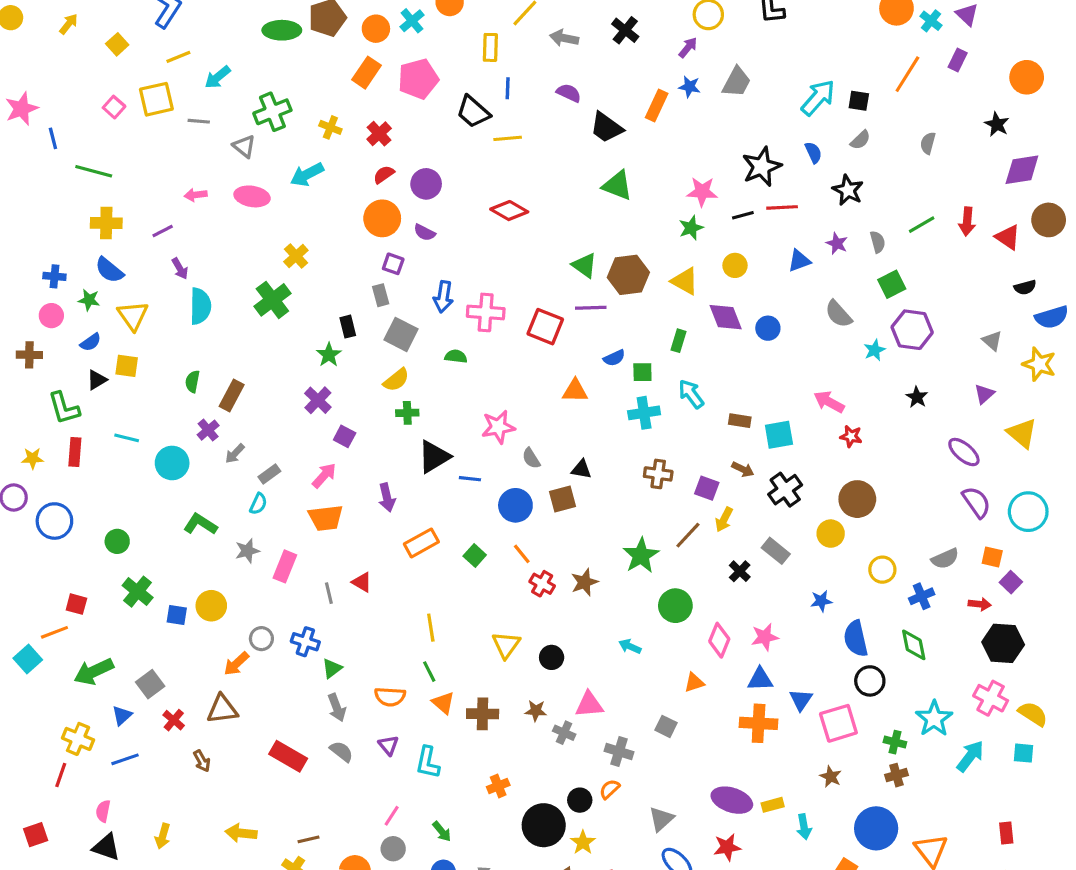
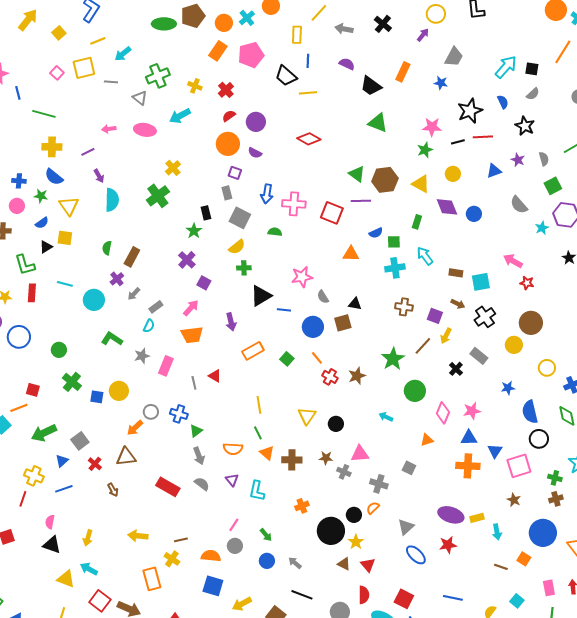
yellow arrow: (69, 24) -> (28, 20), size x1.6
blue star: (690, 87) -> (441, 83), moved

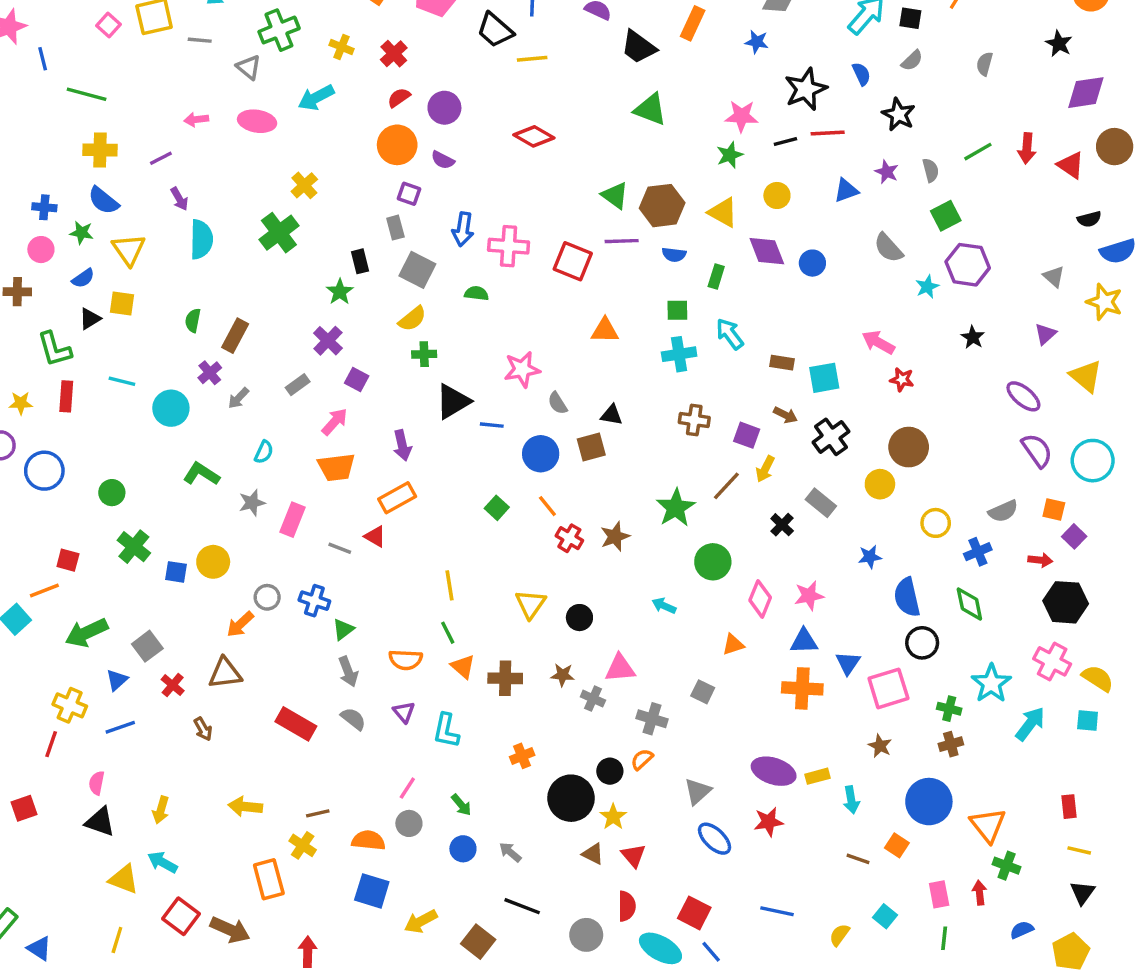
blue semicircle: (376, 233) -> (674, 255), moved, turned 32
gray rectangle: (156, 307) -> (298, 385), moved
orange rectangle: (253, 351) -> (397, 498), moved
gray line: (194, 383) -> (340, 548), turned -56

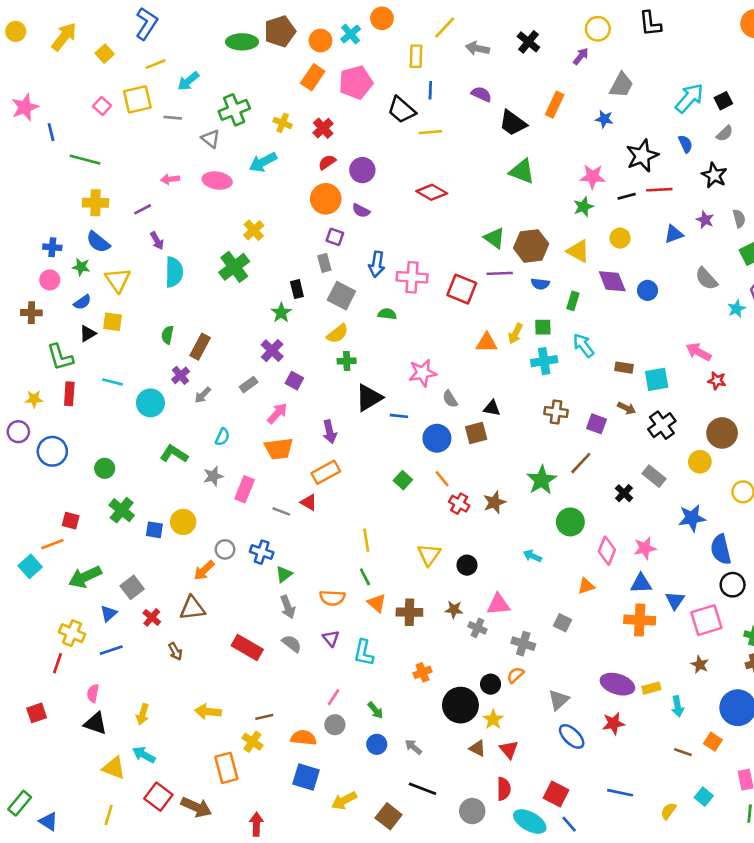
black square: (910, 18) -> (723, 101), turned -36
yellow arrow: (765, 469) -> (515, 334), moved
blue star: (870, 557) -> (692, 518), size x1.5

